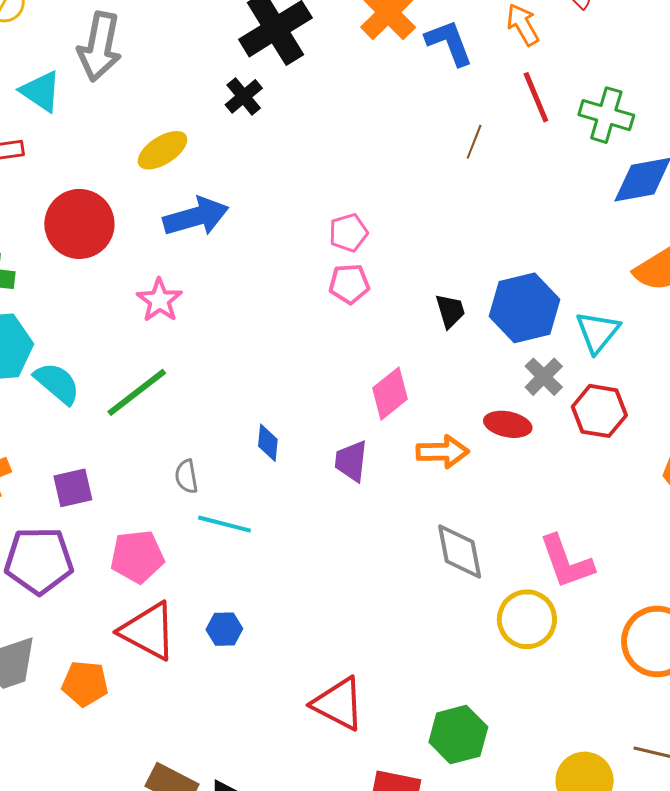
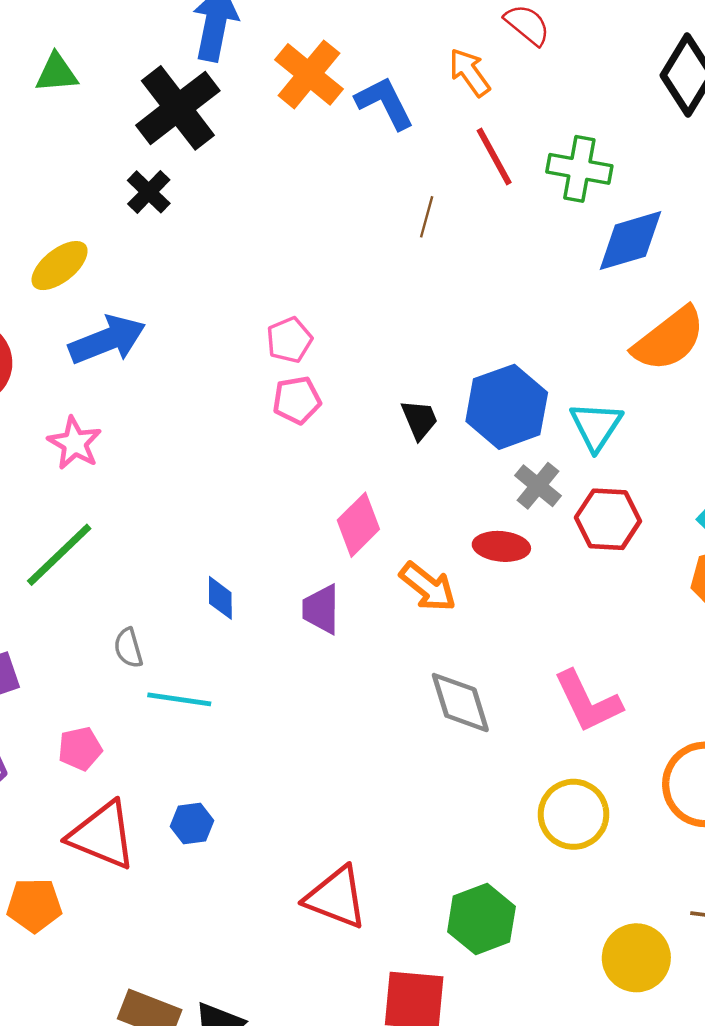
orange arrow: (443, 452) -> (428, 587), turned 45
pink pentagon: (137, 557) -> (80, 749), size x0.7
yellow circle: (527, 619) -> (573, 814), moved

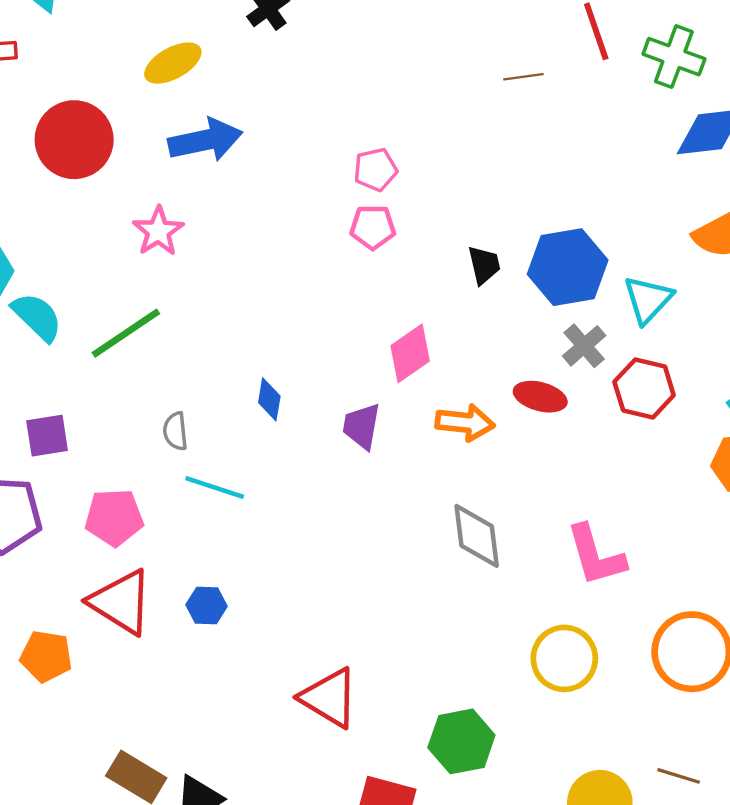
brown line: (427, 217) -> (523, 77), turned 57
orange arrow: (428, 587) -> (465, 423), turned -42
pink pentagon: (80, 749) -> (114, 517), size x1.4

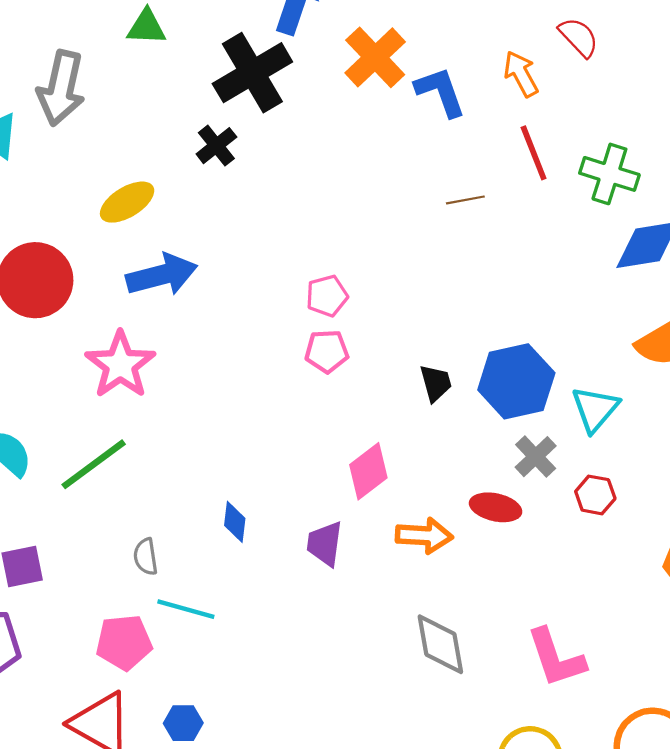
pink star: (158, 231) -> (120, 365), size x1.4
red hexagon: (644, 388) -> (595, 495), size x0.7
pink pentagon: (114, 517) -> (124, 642), moved

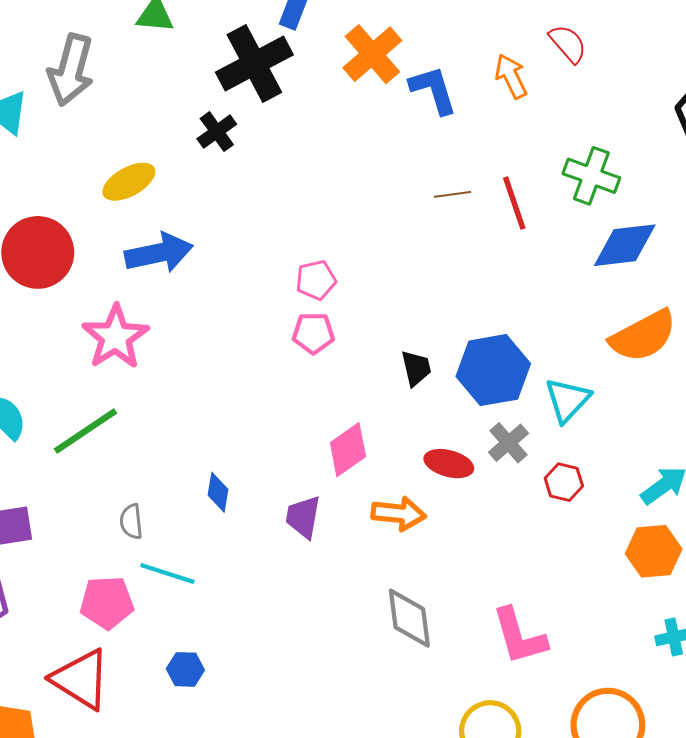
red line: (534, 153) -> (514, 203), moved
red ellipse: (496, 507) -> (449, 464), moved
blue hexagon: (183, 723) -> (185, 669), moved

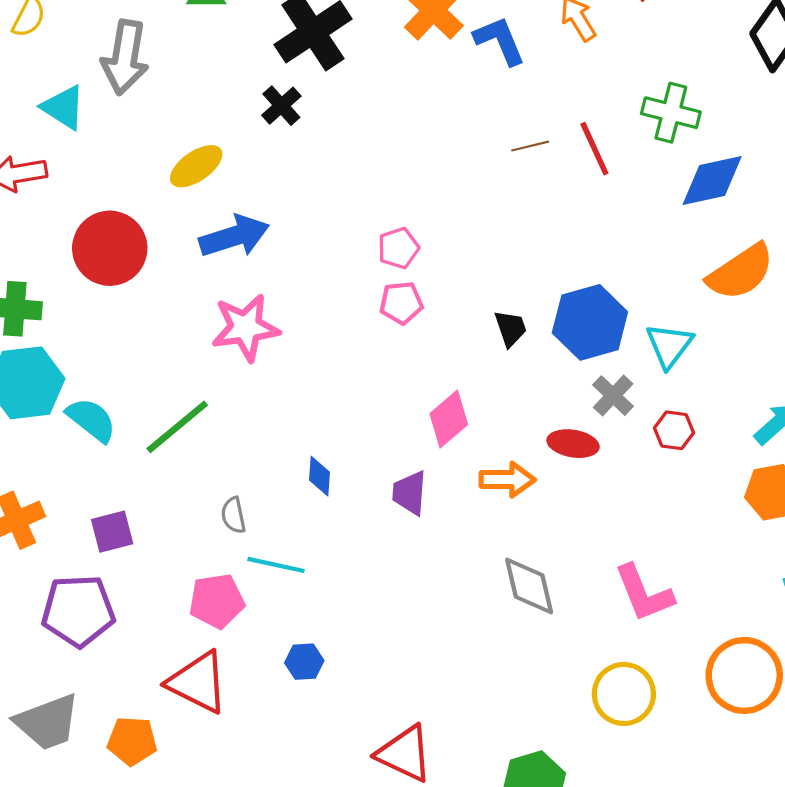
pink star: (115, 337) -> (245, 328), moved, turned 30
red ellipse: (449, 464) -> (573, 444), moved

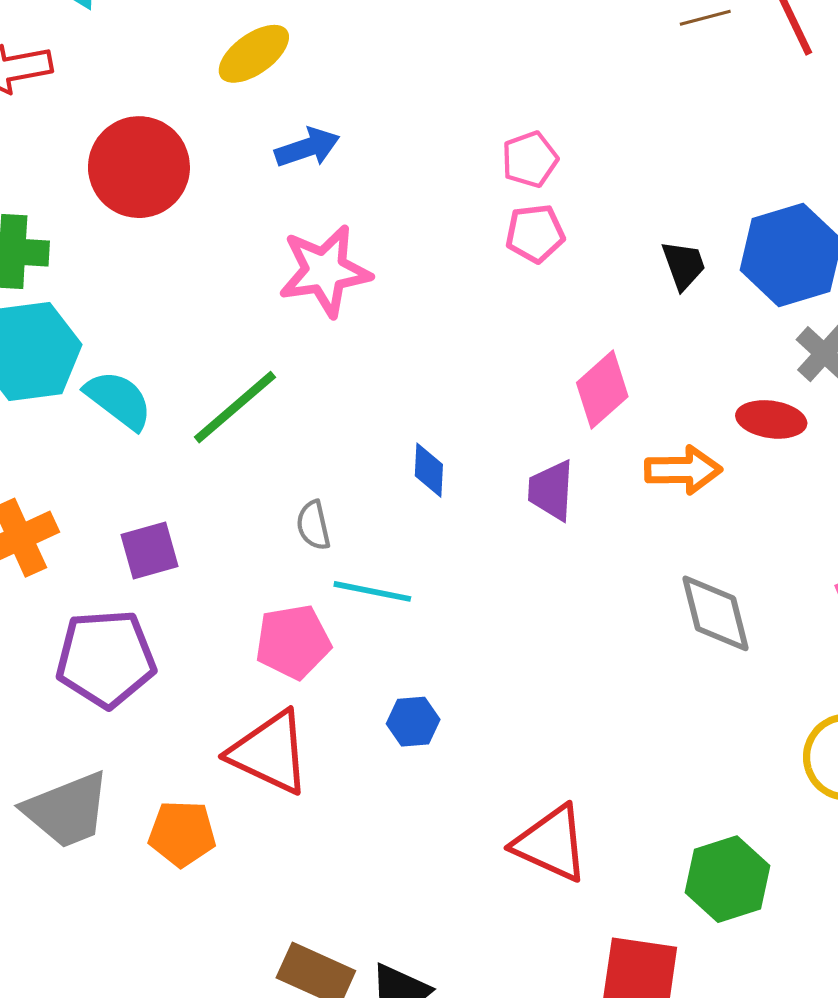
blue arrow: (234, 236) -> (307, 148), size x0.7

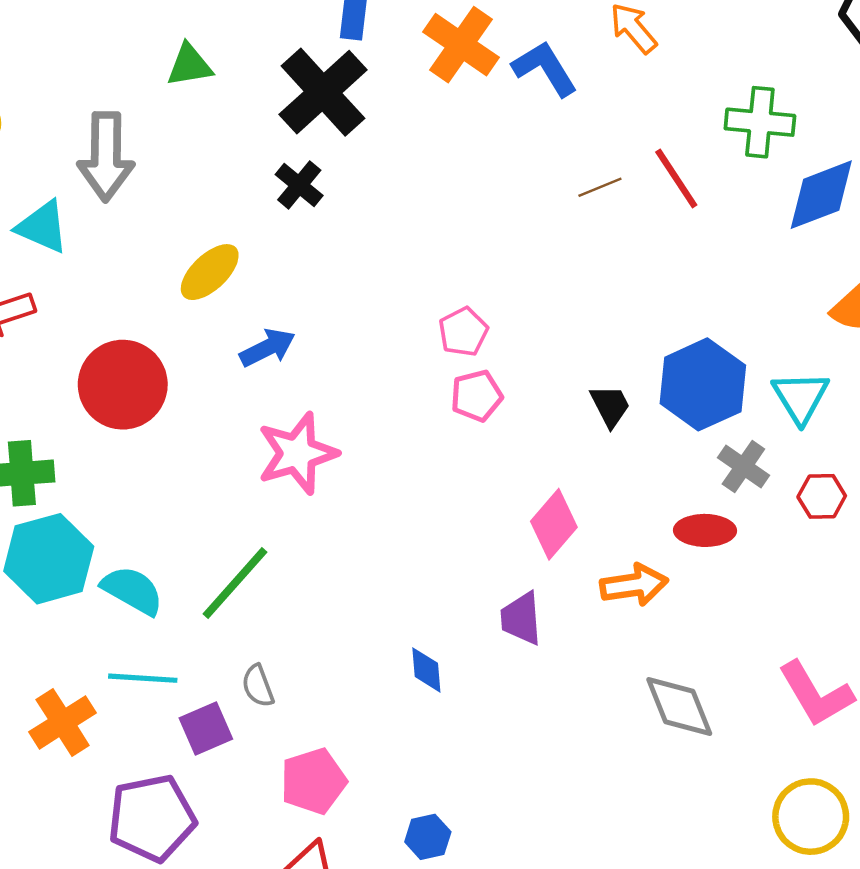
blue diamond: (429, 470) -> (426, 670), moved
gray semicircle: (313, 525) -> (258, 686), moved
purple square: (149, 551) -> (206, 728), moved
cyan line: (372, 591) -> (143, 678), moved

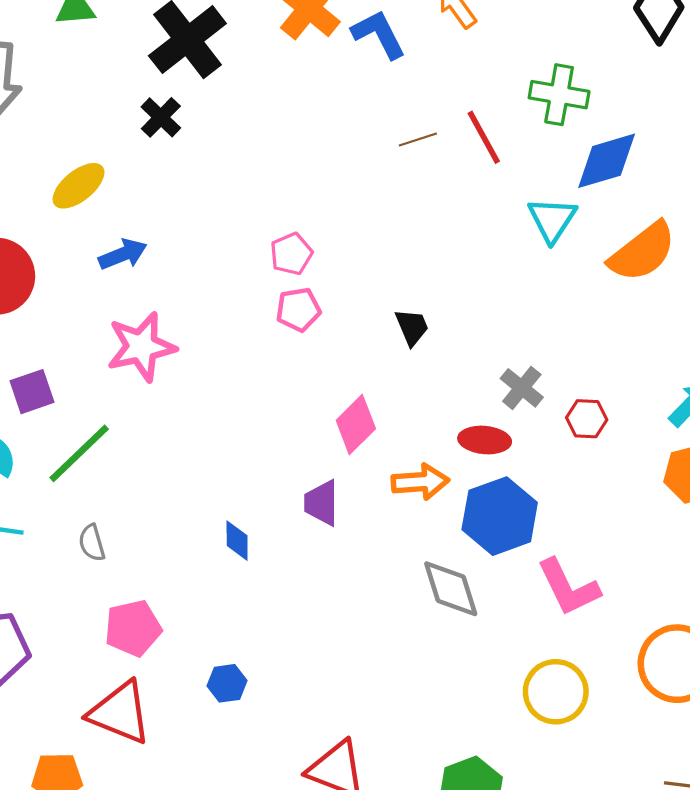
blue hexagon: (703, 384) -> (500, 516), moved
cyan triangle: (801, 397) -> (552, 220), moved
purple square: (206, 728) -> (32, 392), moved

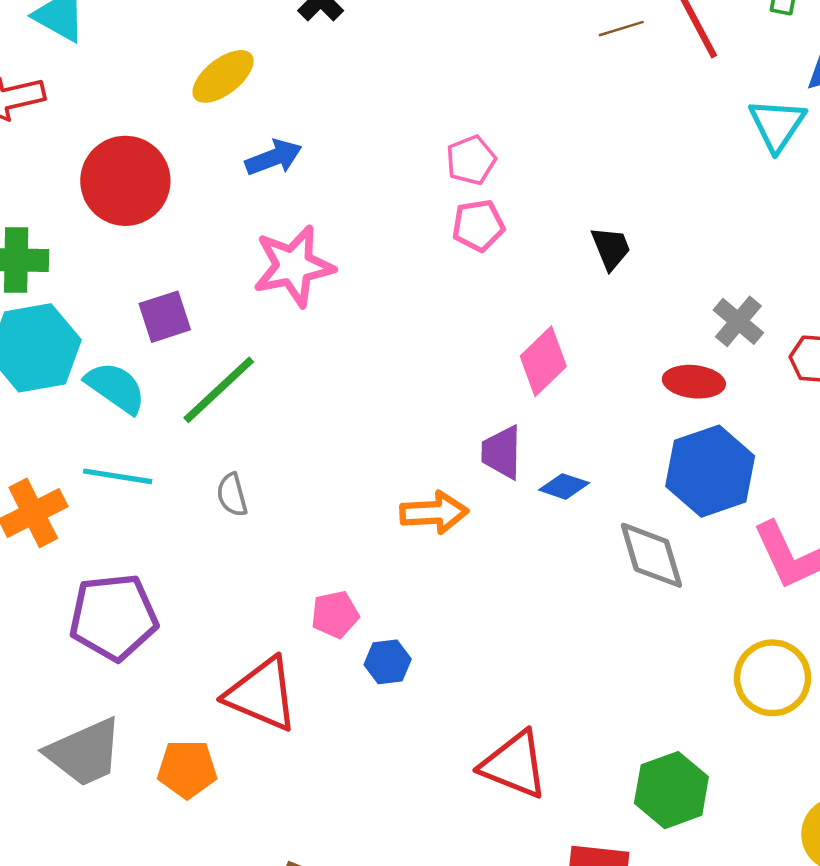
orange arrow: (420, 482) -> (434, 513), moved
blue diamond: (237, 541) -> (564, 486), moved, turned -72
pink pentagon: (133, 628) -> (335, 614), moved, size x0.7

